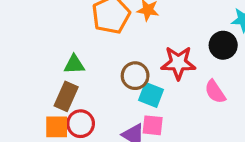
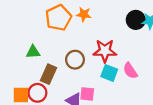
black circle: (223, 45) -> (136, 20), moved
cyan square: (151, 95) -> (109, 73), moved
brown rectangle: (66, 96) -> (48, 74), moved

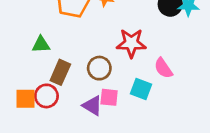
brown circle: (75, 60) -> (99, 68), moved
cyan square: (109, 73) -> (141, 89), moved

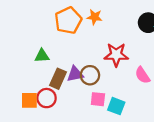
cyan square: (141, 89) -> (116, 106), moved
purple triangle: (92, 106) -> (75, 74), moved, turned -42

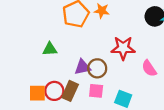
brown rectangle: (58, 79) -> (70, 91), moved
pink square: (98, 99) -> (96, 91), moved

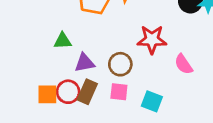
purple triangle: (83, 67) -> (85, 63), moved

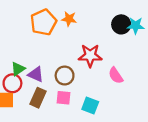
green triangle: (63, 41) -> (18, 69), moved, turned -32
purple triangle: (85, 63) -> (36, 74), turned 35
red circle: (68, 92) -> (12, 83), moved

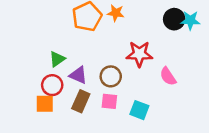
green triangle: (18, 69) -> (57, 59), moved

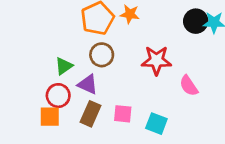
brown circle: (111, 76) -> (102, 55), moved

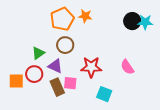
red star: (156, 60) -> (91, 67), moved
brown rectangle: (90, 114) -> (57, 87), turned -48
pink square: (123, 114) -> (70, 83), moved
orange square: (50, 117) -> (16, 81), moved

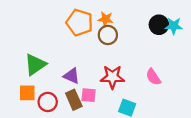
orange pentagon: (62, 19) -> (79, 22), turned -30
brown circle: (65, 45) -> (108, 35), moved
green triangle: (38, 53) -> (35, 64), moved, size x1.5
red circle: (34, 74) -> (48, 102), moved

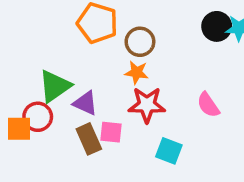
orange star: (106, 19) -> (137, 72), moved
green triangle: (35, 64) -> (55, 86), moved
red circle: (48, 102) -> (38, 117), moved

